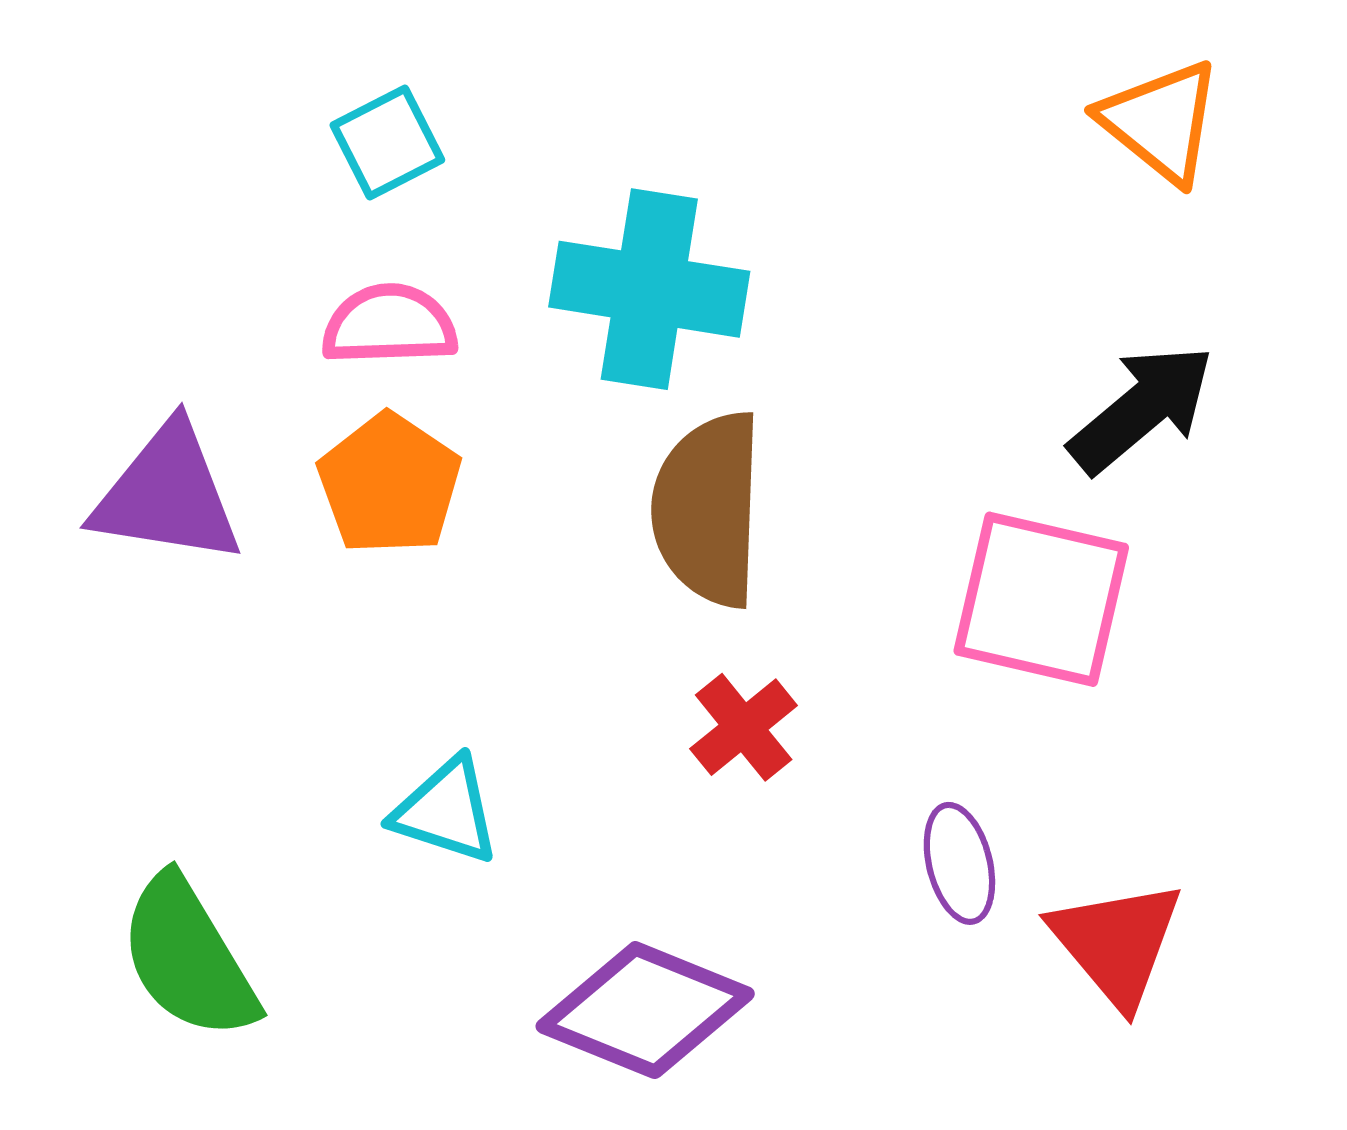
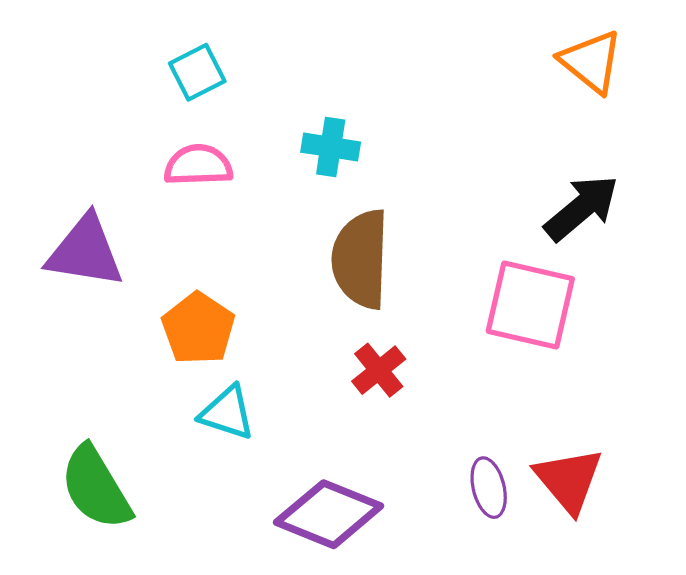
cyan cross: (649, 289) -> (331, 147), size x0.6
orange pentagon: (389, 484) -> (198, 328), moved
purple ellipse: (959, 863) -> (489, 488), moved

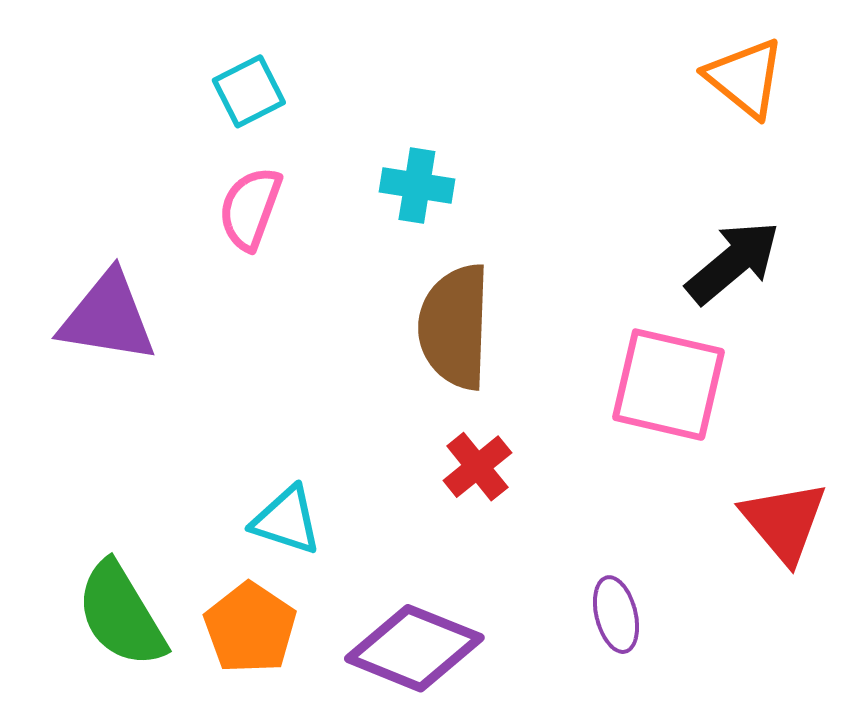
pink semicircle: (198, 165) -> (250, 208), turned -68
orange pentagon: (198, 328) -> (250, 628), moved
red triangle: (569, 480) -> (784, 522), moved

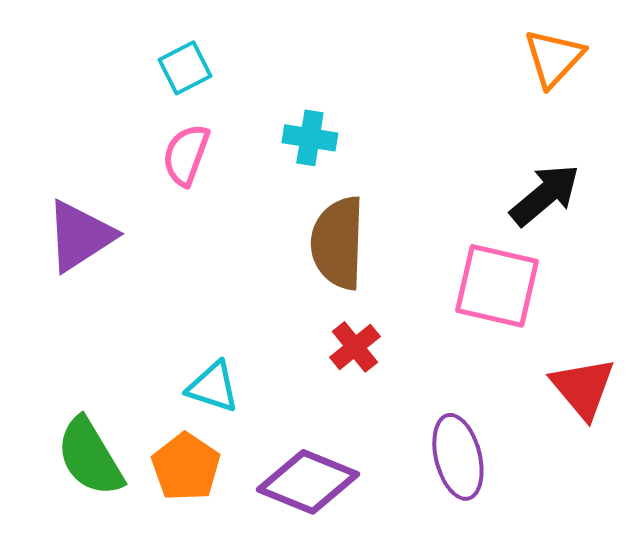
orange triangle: (745, 78) -> (554, 58), turned 34
purple triangle: (108, 317) -> (80, 236), turned -42
purple ellipse: (616, 615) -> (458, 457), size x1.5

